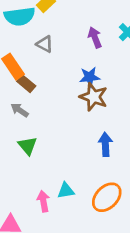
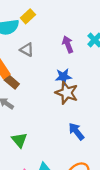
blue arrow: (105, 144) -> (76, 131), turned -36
green triangle: (28, 146) -> (19, 140), moved

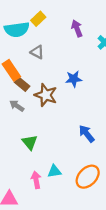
purple arrow: (68, 44) -> (77, 28), moved
brown star: (67, 93) -> (46, 95), moved

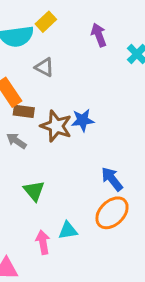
blue star: (74, 79) -> (83, 120), moved
brown rectangle: (22, 84) -> (24, 111), turned -32
orange ellipse: (88, 177) -> (112, 213), moved

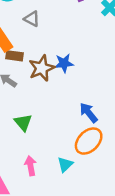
brown star: (56, 126) -> (42, 68), turned 30
cyan triangle: (68, 230) -> (65, 164), moved, turned -35

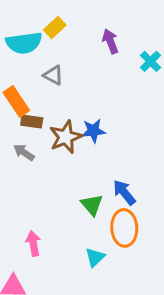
green triangle: (23, 122) -> (92, 205), moved
orange ellipse: (89, 141) -> (124, 228), turned -48
pink arrow: (31, 166) -> (33, 243), moved

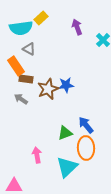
gray triangle: (53, 75) -> (29, 49), moved
green triangle: (92, 205) -> (65, 133), turned 49
pink arrow: (33, 243) -> (37, 155), moved
cyan triangle: (95, 257) -> (67, 167), size x1.6

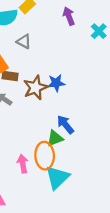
gray triangle: (29, 49) -> (24, 41), moved
blue arrow: (86, 125) -> (65, 124), moved
orange ellipse: (86, 148) -> (45, 156), moved

